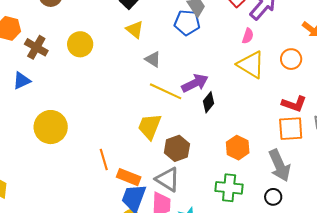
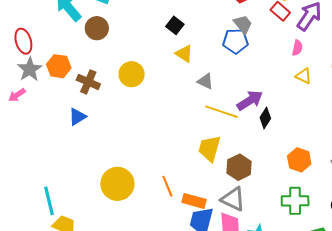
yellow triangle: (251, 65) -> (304, 76), size x0.6
yellow circle: (51, 127) -> (117, 184), moved

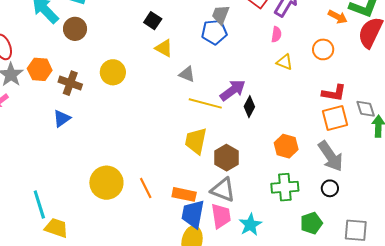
gray trapezoid: (243, 24) -> (221, 15), turned -115
orange line: (167, 186) -> (146, 188), moved

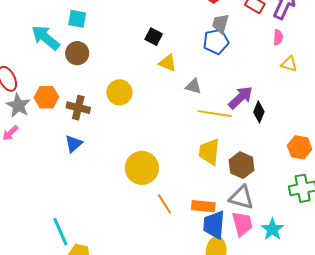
yellow circle: (106, 183) -> (142, 168), moved

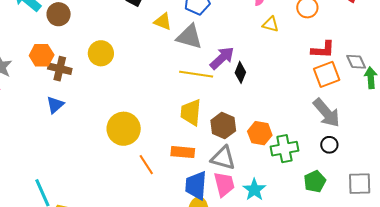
yellow triangle: (168, 63) -> (163, 22), moved
gray triangle: (193, 86) -> (189, 37), moved, size x1.6
orange hexagon: (46, 97) -> (42, 55), moved
orange hexagon: (300, 147) -> (260, 133), moved
orange rectangle: (203, 206) -> (183, 152), moved

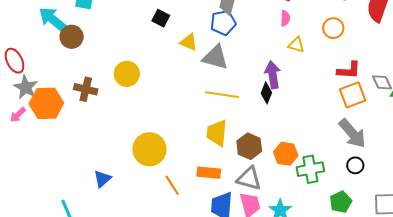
brown circle: (59, 14) -> (72, 37), moved
orange hexagon: (42, 55) -> (46, 103), moved, size x1.4
purple arrow: (222, 58) -> (273, 75), moved, turned -56
blue triangle: (55, 105) -> (102, 179), moved

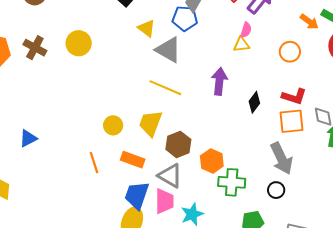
yellow triangle: (296, 45) -> (241, 45), moved, turned -36
black diamond: (266, 93) -> (254, 102), moved
yellow circle: (149, 149) -> (113, 125), moved, size x0.6

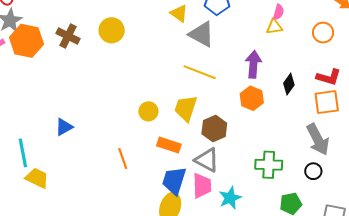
orange hexagon: (212, 161) -> (252, 98), moved
orange line: (94, 163) -> (123, 159), moved

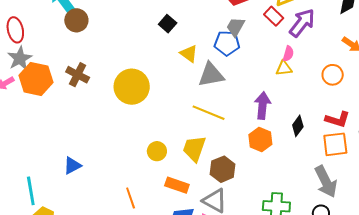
yellow circle: (112, 30) -> (132, 87), moved, size x1.4
gray triangle: (202, 34) -> (211, 75), turned -40

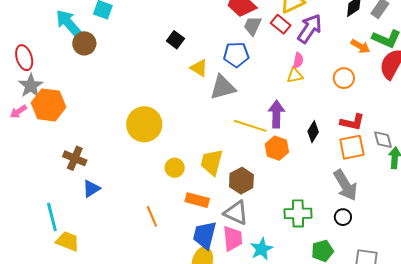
gray trapezoid: (236, 27) -> (253, 26), moved
brown cross: (78, 75) -> (75, 158), moved
yellow circle: (132, 87) -> (144, 124), moved
yellow line: (209, 113) -> (250, 126), moved

